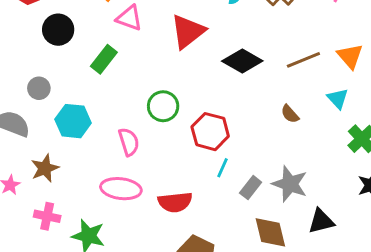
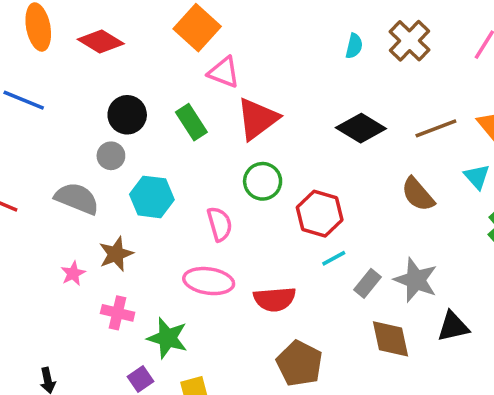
black circle: (58, 30) -> (127, 115), moved
red triangle: (188, 31) -> (257, 119), moved
green rectangle: (104, 59) -> (191, 122), turned -72
brown semicircle: (290, 114) -> (418, 194), size x1.5
cyan line: (222, 168) -> (334, 258), turned 36

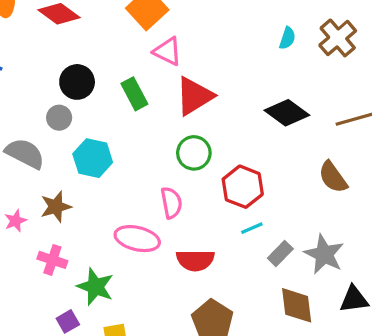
pink semicircle: (220, 224) -> (171, 203), moved

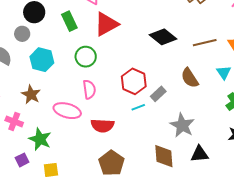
green circle: (194, 153) -> (86, 57), moved
brown star: (56, 207) -> (31, 95), moved, turned -30
gray rectangle: (280, 253) -> (158, 94), moved

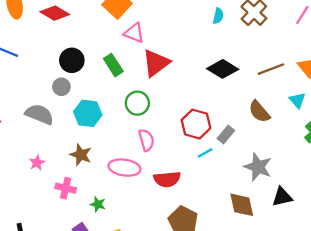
green star: (40, 139) -> (98, 204), size x0.6

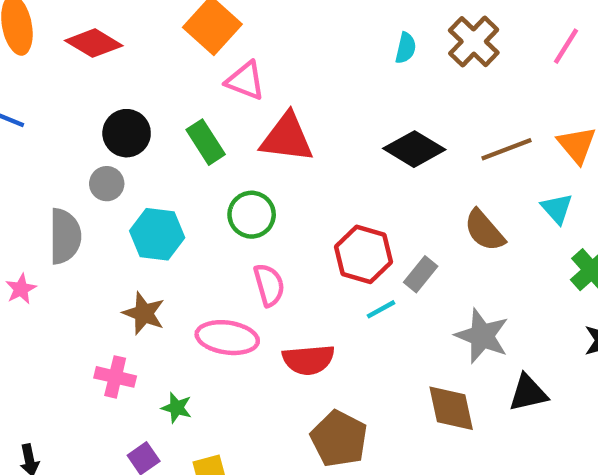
red triangle: (156, 63) -> (287, 138), turned 44
gray semicircle: (39, 114) -> (65, 236), turned 68
pink star: (37, 163) -> (21, 289), moved

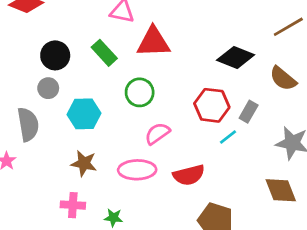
black diamond: (414, 149) -> (236, 57), moved
pink semicircle: (269, 285) -> (157, 133), turned -100

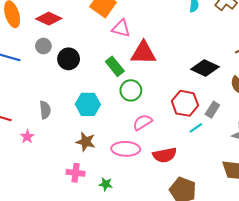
green rectangle: (104, 53) -> (115, 66), moved
gray circle: (48, 88) -> (43, 46), moved
gray semicircle: (28, 124) -> (45, 110), size x0.7

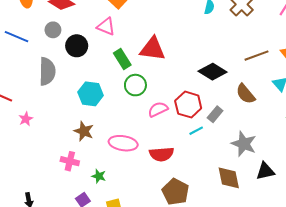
pink triangle: (121, 28) -> (106, 26), moved
gray semicircle: (45, 110) -> (47, 71), moved, size x1.5
pink semicircle: (142, 122) -> (158, 109), moved

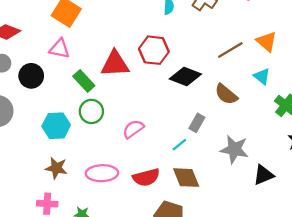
green circle: (135, 85) -> (91, 111), moved
red hexagon: (188, 105) -> (154, 50), moved
brown diamond: (229, 178) -> (186, 178), moved

